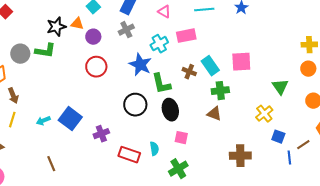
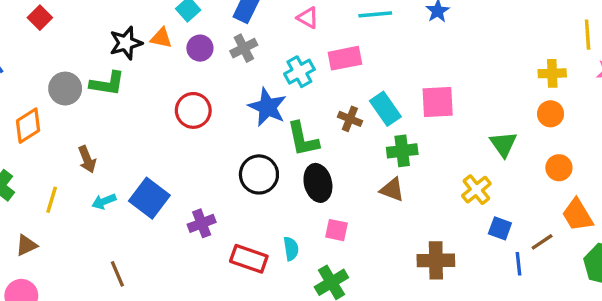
purple circle: (93, 37) -> (200, 48), moved
brown arrow: (13, 96) -> (87, 159), moved

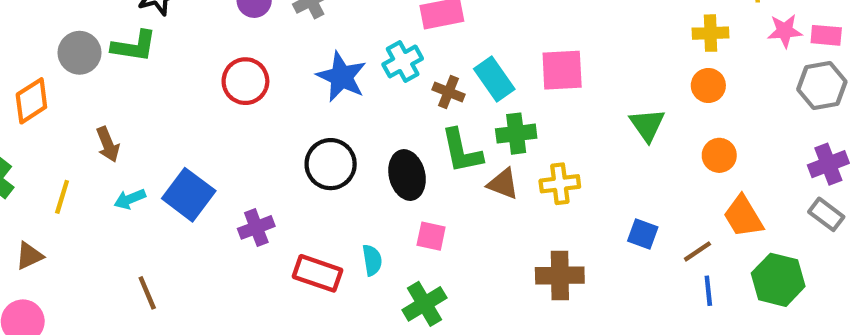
cyan cross: (299, 72) -> (403, 61), moved
green L-shape: (303, 139) -> (462, 151), moved
yellow cross: (476, 190) -> (560, 184), moved, turned 32
blue line: (518, 264) -> (708, 291), moved

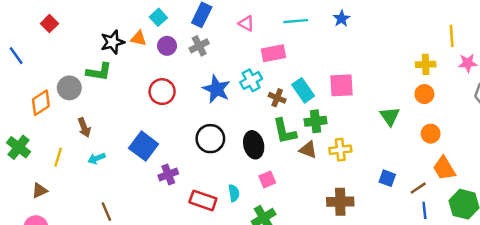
gray circle: (79, 53) -> (69, 88), moved
blue square: (189, 195) -> (144, 146), moved
pink square: (431, 236) -> (267, 179), turned -35

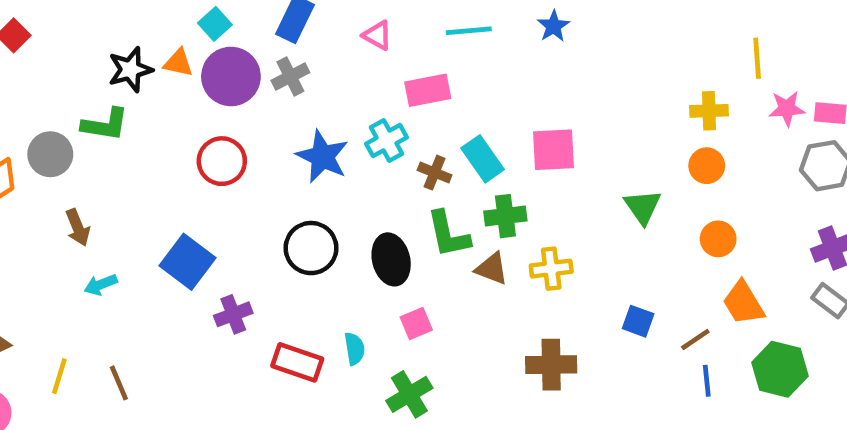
purple circle: (167, 46) -> (231, 76), size x1.6
yellow line: (58, 157) -> (59, 376), moved

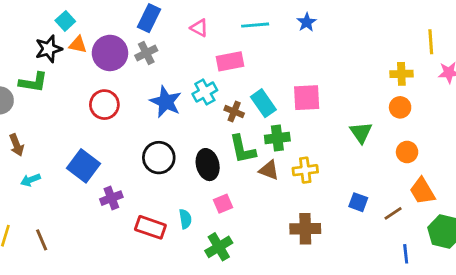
cyan square: (215, 24) -> (65, 21), moved
blue line: (707, 381) -> (406, 254), moved

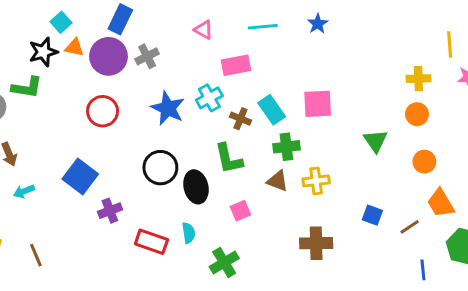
blue rectangle: (149, 18) -> (120, 19), moved
green L-shape: (242, 149) -> (229, 159), moved
black ellipse: (208, 165) -> (196, 187), moved
pink square: (223, 204) -> (240, 211), moved

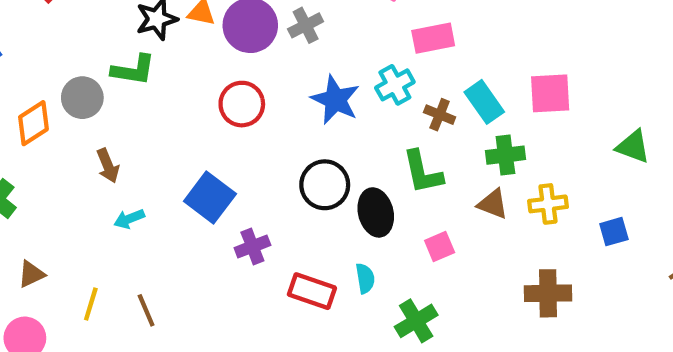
green triangle: (375, 141) -> (633, 147), turned -35
blue square: (372, 215) -> (614, 232), moved, turned -36

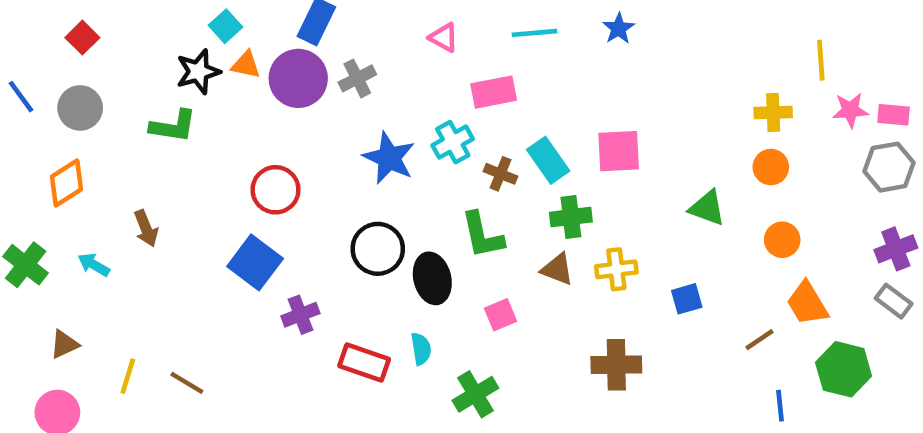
gray circle: (82, 98) -> (80, 108), moved
red circle: (242, 104) -> (275, 190), moved
cyan arrow: (129, 219) -> (94, 265), moved, turned 52
brown line: (146, 310) -> (187, 383), turned -36

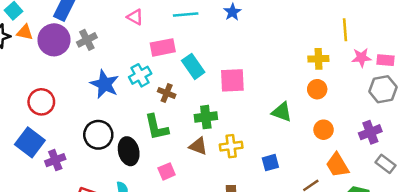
cyan rectangle: (548, 160) -> (193, 66), moved
purple cross: (896, 249) -> (370, 132), moved
purple cross: (300, 315) -> (55, 160), moved

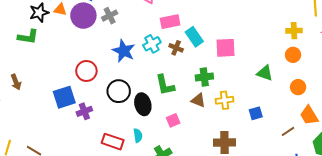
brown cross: (167, 93) -> (176, 48), moved
red circle: (41, 102) -> (86, 71), moved
blue square: (30, 142) -> (64, 97), turned 35

